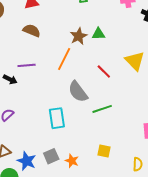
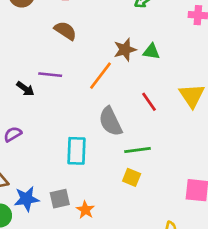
yellow square: (104, 151) -> (132, 177), moved
blue star: (27, 161) -> (27, 199), turned 30

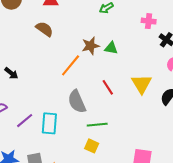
purple line: (50, 75) -> (25, 121), moved, turned -48

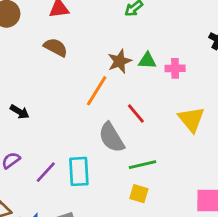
pink cross: (149, 21) -> (175, 68), moved
yellow triangle: (141, 84) -> (191, 119), moved
red line: (108, 87) -> (136, 113), moved

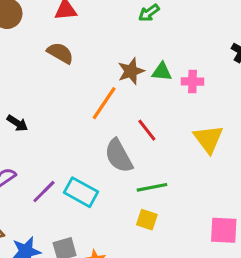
cyan rectangle: (79, 171) -> (81, 192), turned -60

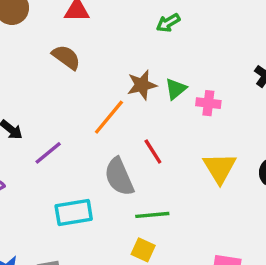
green triangle: (162, 72) -> (176, 89), turned -50
purple line: (44, 192) -> (48, 153), moved
cyan rectangle: (81, 192) -> (74, 213), turned -44

